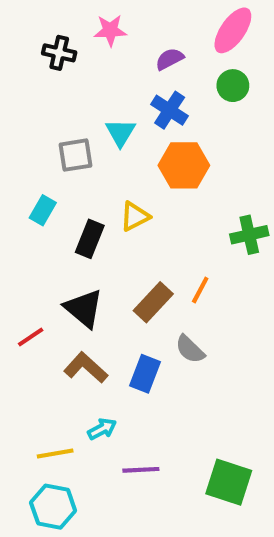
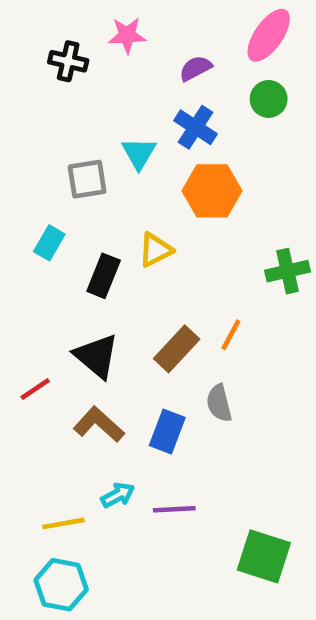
gray semicircle: (190, 349) -> (219, 403), turned 32
purple line: (141, 470) -> (174, 509), moved

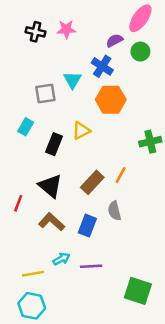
pink star: (127, 35) -> (66, 29), moved
purple semicircle: (196, 68) -> (114, 40), moved
red line: (35, 389) -> (18, 203), turned -35

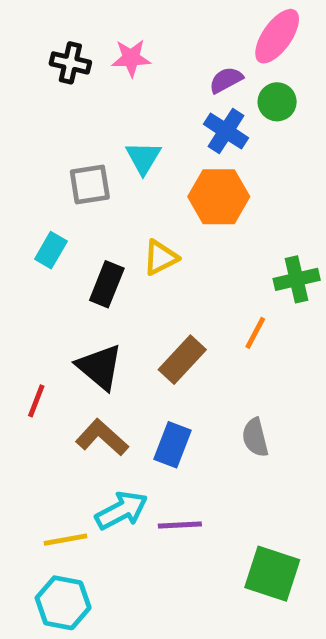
blue cross: (102, 66) -> (226, 131), moved
orange line: (121, 175) -> (255, 333), moved
gray semicircle: (114, 211) -> (255, 437), moved
cyan arrow: (61, 259) -> (121, 510), size x1.5

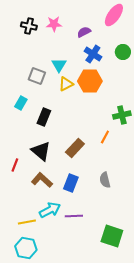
purple semicircle: (226, 80) -> (84, 32), moved
green circle: (277, 102) -> (123, 52), moved
gray square: (90, 185) -> (37, 76), turned 30
yellow triangle: (160, 257) -> (66, 84), moved

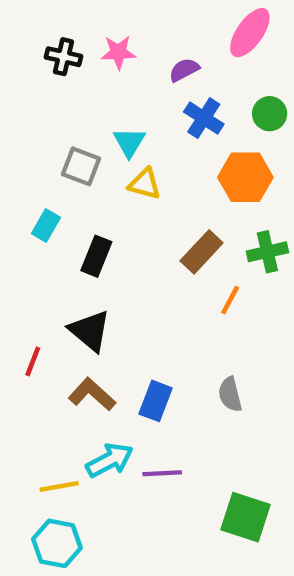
orange hexagon: (90, 81) -> (245, 177), moved
yellow triangle: (66, 84) -> (145, 184), turned 42
brown rectangle: (75, 148) -> (202, 252), moved

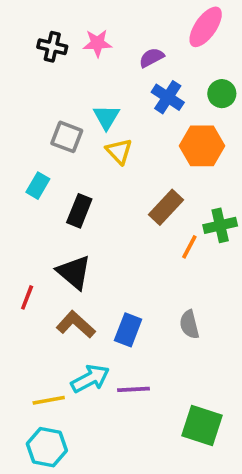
yellow triangle: (145, 184) -> (119, 151), turned 32
green cross: (267, 252) -> (220, 225), moved

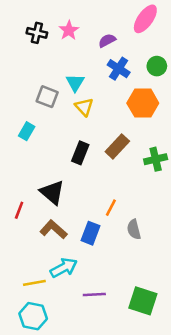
pink star: (97, 43) -> (69, 30), turned -30
black rectangle: (79, 211) -> (80, 153), moved
orange line: (189, 247) -> (111, 208), moved
purple line: (133, 389) -> (94, 294), moved

